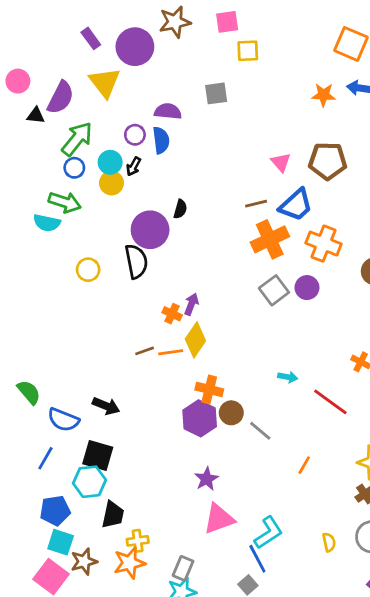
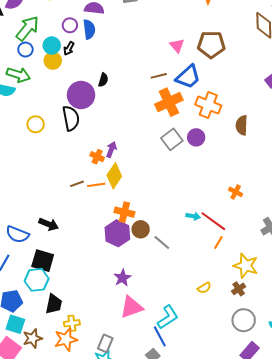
cyan arrow: (288, 377) -> (193, 216), moved
orange line: (304, 465) -> (218, 242), moved
yellow semicircle: (329, 542) -> (204, 288), moved, turned 72

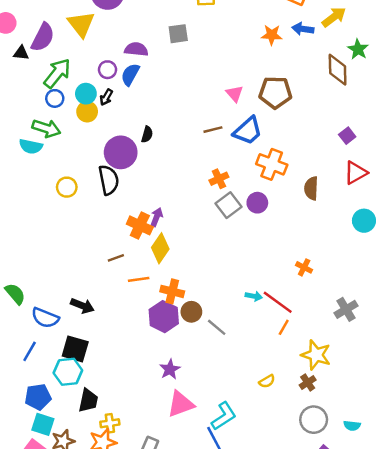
blue semicircle: (89, 29) -> (130, 74), turned -144
orange cross: (169, 102) -> (219, 179), moved, size x0.6
orange cross: (97, 157) -> (140, 225), size x1.5
orange line: (96, 185) -> (139, 279), moved

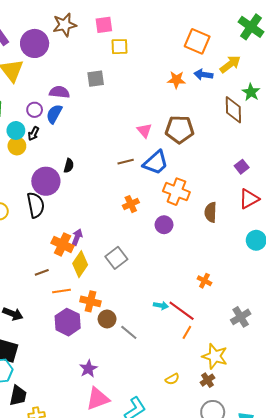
gray square: (229, 205) -> (116, 258), moved
purple hexagon: (164, 317) -> (68, 322), moved

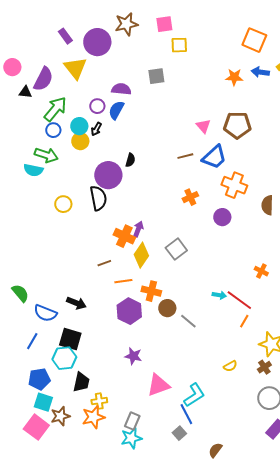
purple star: (88, 369) -> (133, 356), moved, turned -30

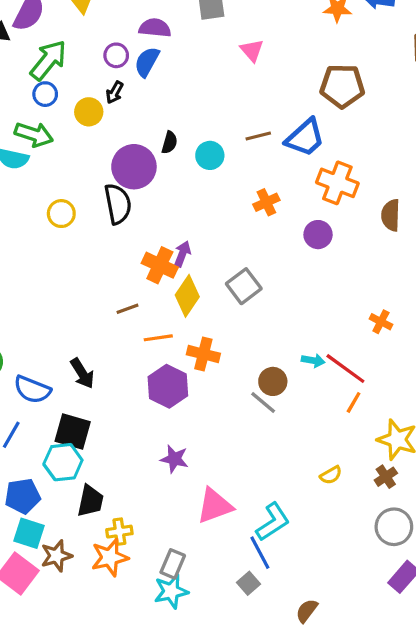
cyan circle: (79, 126) -> (210, 155), moved
pink triangle: (203, 126) -> (252, 50), moved
black arrow: (76, 303) -> (82, 373), turned 36
brown circle: (167, 308) -> (273, 381), moved

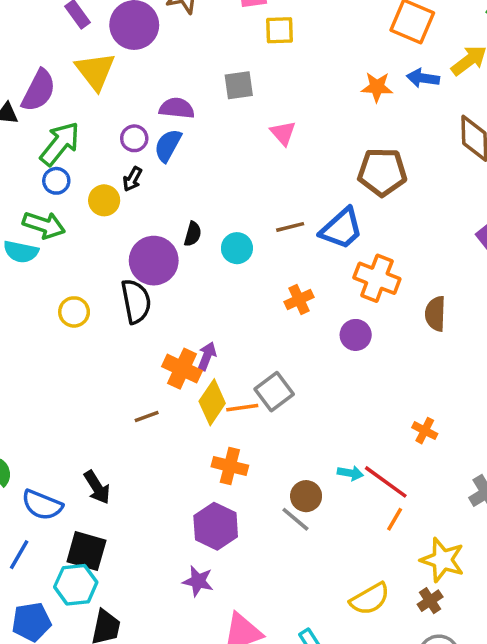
orange line: (158, 338) -> (242, 408), moved
purple hexagon: (168, 386) -> (216, 526), moved
yellow semicircle: (331, 475) -> (370, 599), size x1.6

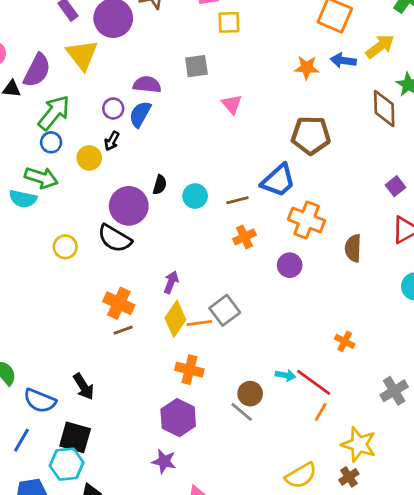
brown line: (290, 227) -> (237, 200), moved
black semicircle: (136, 301) -> (115, 238), turned 132
orange cross: (182, 369) -> (119, 303), moved

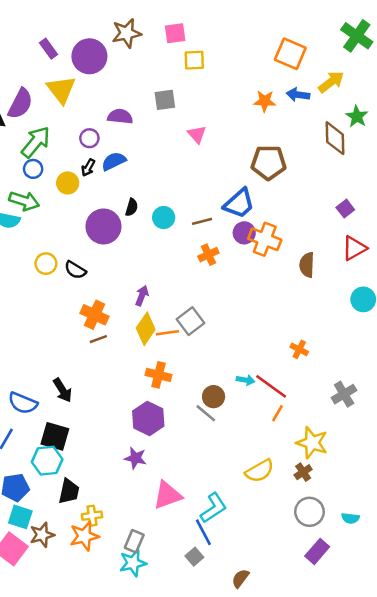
blue semicircle: (140, 114) -> (114, 161), moved, turned 35
black semicircle: (115, 238) -> (75, 270), moved, size x0.7
purple circle: (290, 265) -> (244, 233), moved

